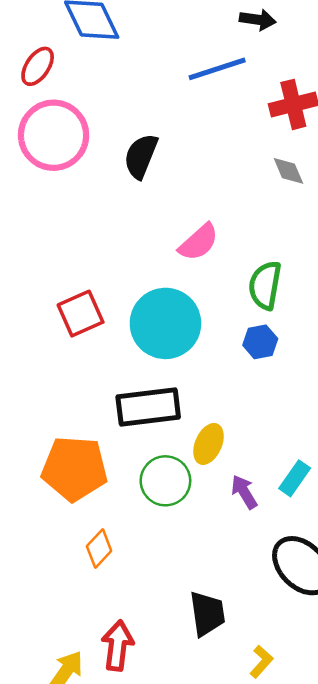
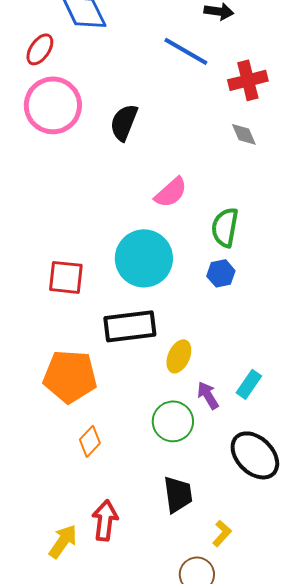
blue line: (217, 69) -> (186, 51), turned 48
red square: (81, 314) -> (66, 277), moved, turned 30
green circle: (165, 481) -> (173, 421), moved

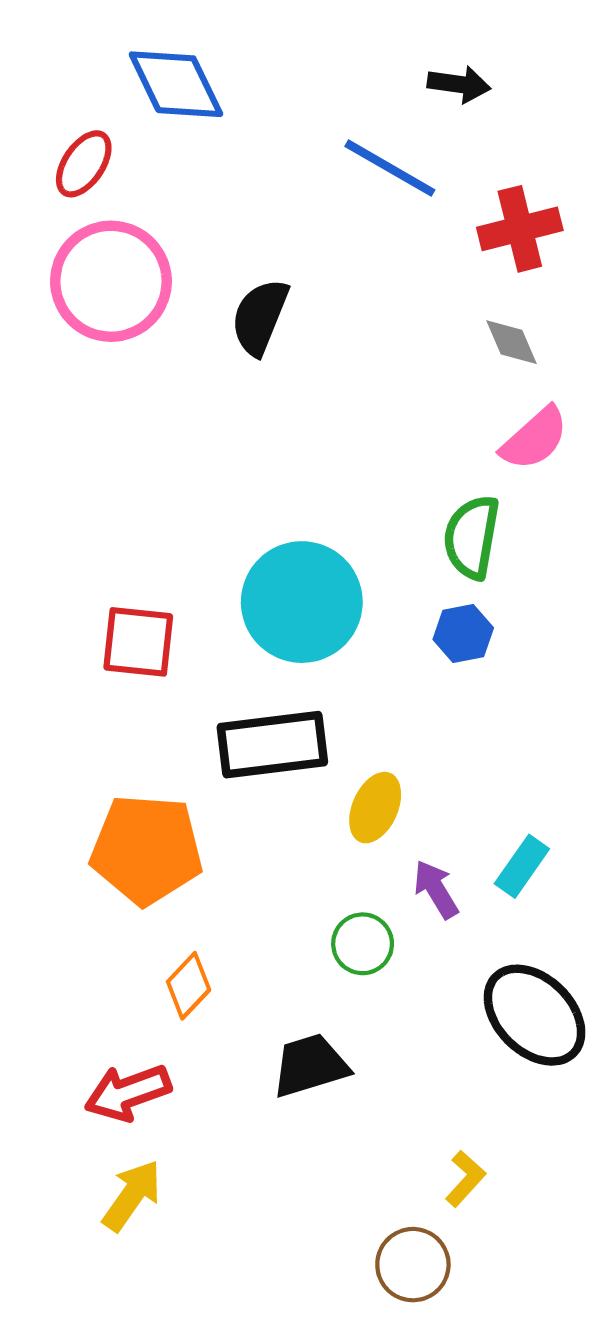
pink semicircle: (171, 192) -> (535, 439), moved
green circle: (173, 421) -> (363, 944), size x0.7
black trapezoid: (178, 494) -> (310, 1065), moved, turned -99
red arrow: (105, 520) -> (128, 1093), moved, turned -117

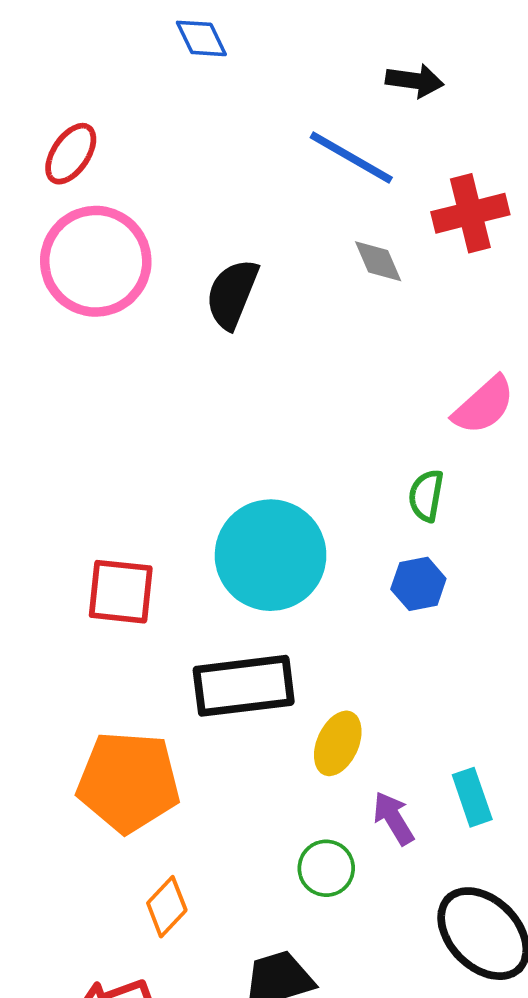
blue diamond: (176, 84) -> (201, 38), moved, size x0.6
gray diamond: (511, 342) -> (378, 261), moved
green semicircle: (472, 537) -> (426, 496), size x0.7
cyan rectangle: (522, 866) -> (472, 797), turned -54

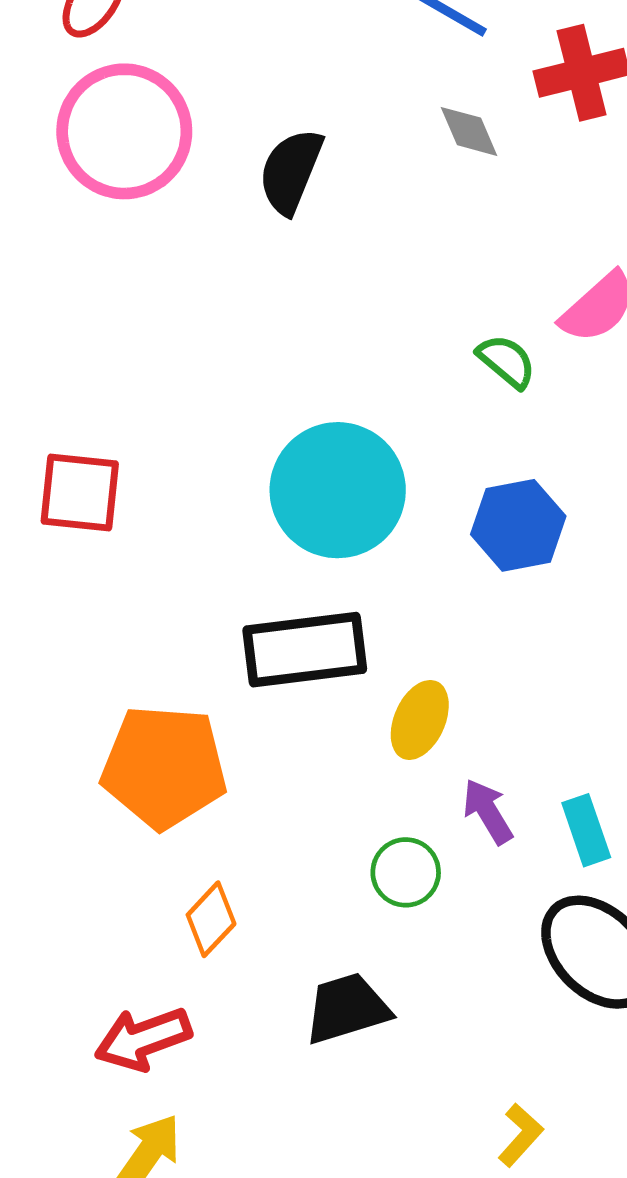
green semicircle: (426, 496) -> (507, 361), moved, turned 120
blue hexagon: (418, 584) -> (518, 525), size x1.4
red square: (121, 592) -> (80, 493), moved
cyan rectangle: (472, 797) -> (586, 830), moved

